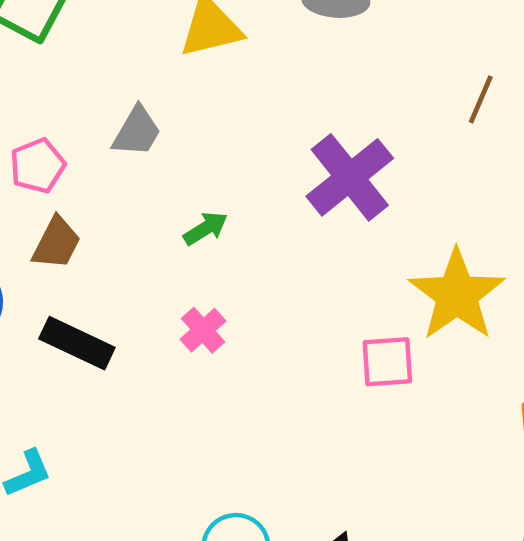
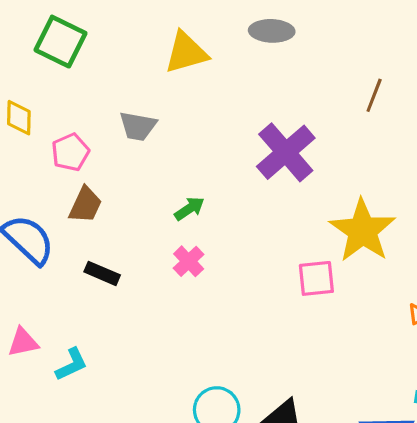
gray trapezoid: (137, 131) -> (138, 126), turned 72
green arrow: (205, 228) -> (189, 209), moved
black rectangle: (77, 343) -> (102, 273), size x0.7

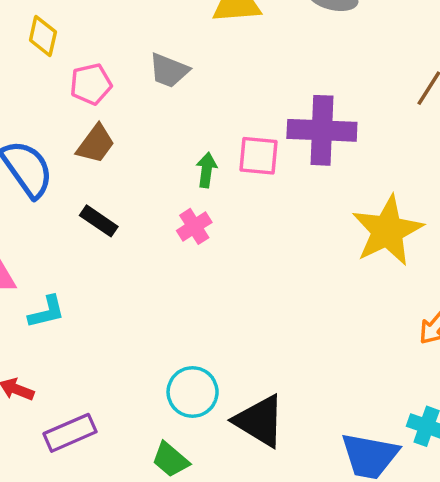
purple cross: (286, 152) -> (322, 130), turned 32
green arrow: (189, 209) -> (207, 170), turned -60
pink square: (316, 278) -> (258, 156), moved

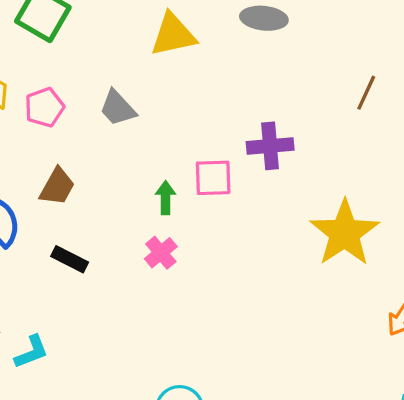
gray trapezoid: (169, 70) -> (118, 108), turned 33
pink pentagon: (91, 84) -> (44, 107), moved
purple cross: (322, 130) -> (270, 146), size x0.7

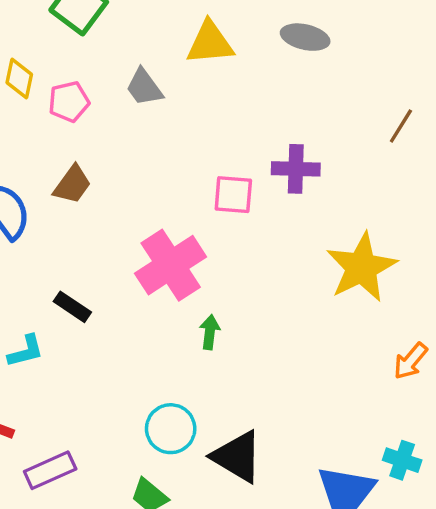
gray trapezoid: (118, 108) -> (144, 87), moved
green arrow: (166, 198) -> (210, 332), moved
pink cross: (161, 253) -> (171, 265), size x2.0
black rectangle: (70, 259) -> (72, 307), moved

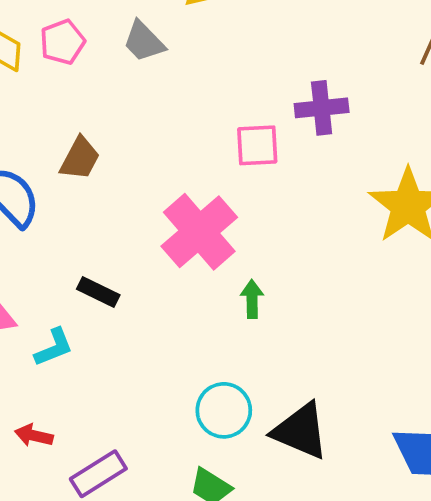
pink pentagon: (69, 102) -> (62, 42), moved

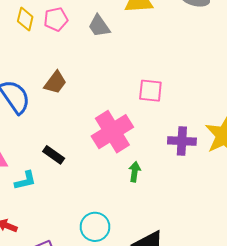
purple cross: (322, 108) -> (182, 141), moved
cyan circle: (224, 410) -> (95, 227), moved

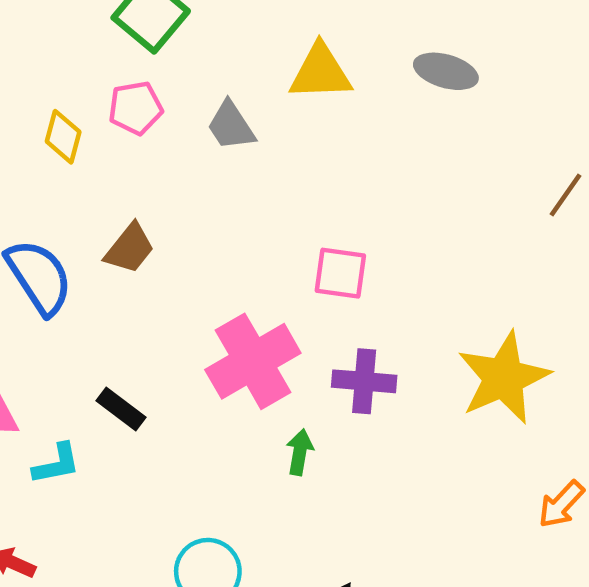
yellow diamond: (25, 19) -> (63, 137), moved
purple cross: (182, 141) -> (364, 381), moved

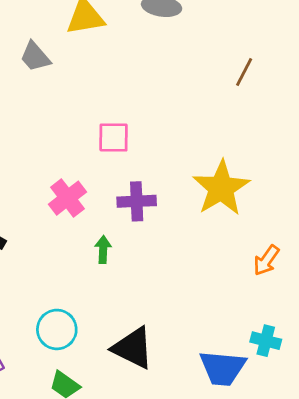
pink cross: (253, 361) -> (67, 198), size x0.7

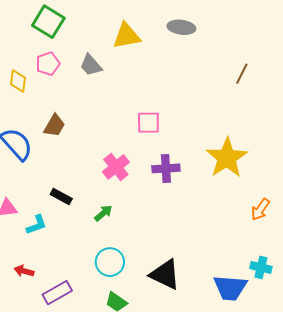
green arrow: (103, 250) -> (103, 213), moved, turned 48

